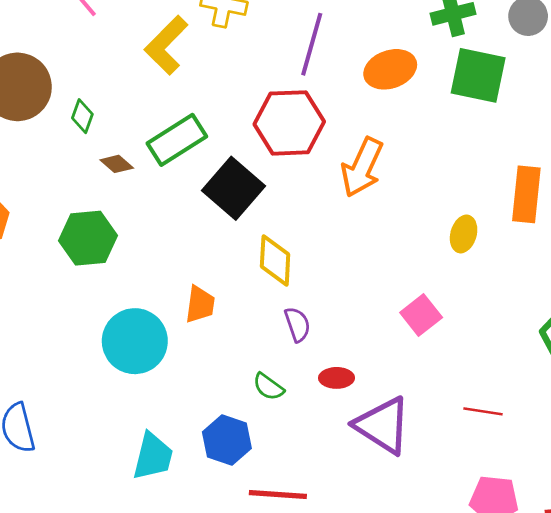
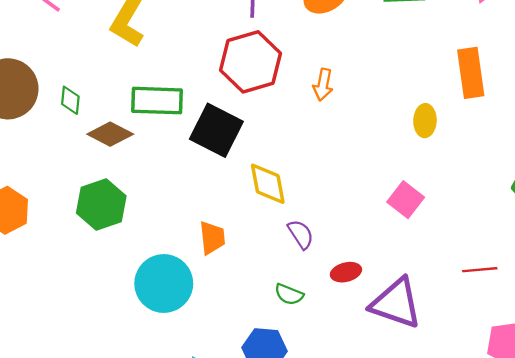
green rectangle: (177, 140) -> (157, 101), turned 48
brown diamond: (117, 164) -> (110, 134), size x1.5
orange arrow: (362, 167) -> (323, 85), size x0.6

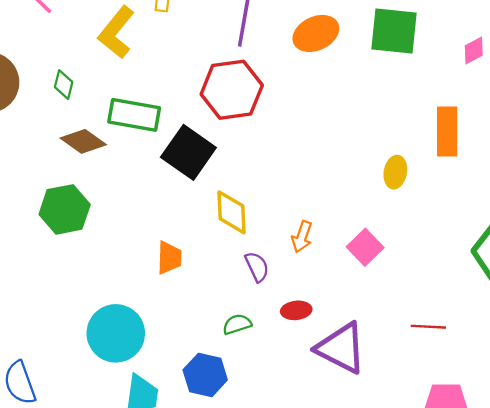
orange arrow: (323, 85) -> (302, 237), moved
green diamond: (70, 100) -> (64, 85), moved
cyan circle: (164, 284) -> (116, 333), moved
green semicircle: (289, 294) -> (237, 324), turned 132

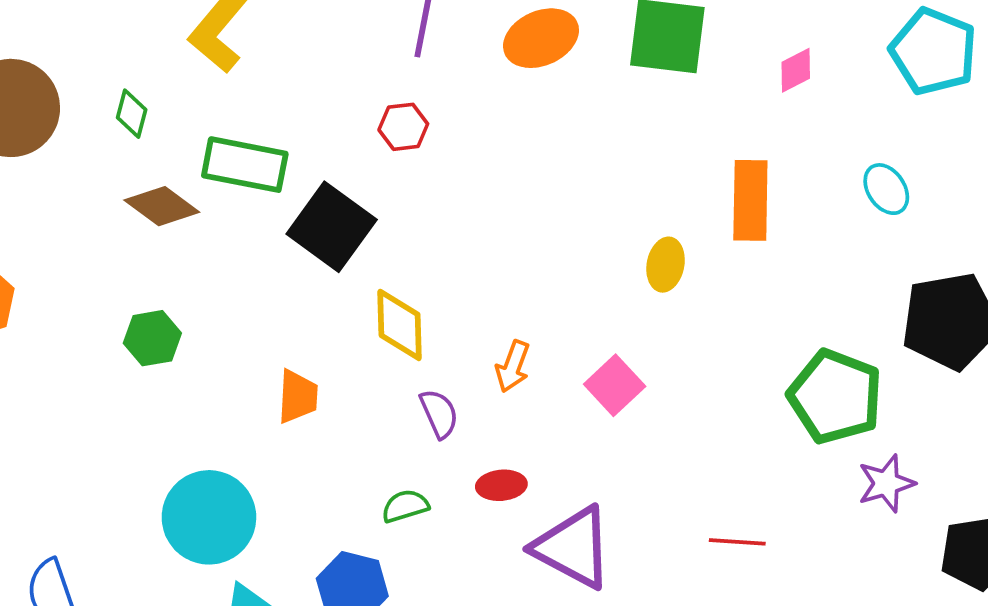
red hexagon: (232, 90) -> (403, 127), size x0.5
green hexagon: (65, 209) -> (152, 338), moved, size x0.7
red line: (428, 327) -> (737, 542), moved

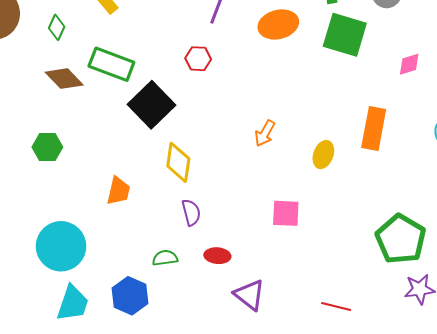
orange arrow: (513, 366) -> (265, 133), moved
pink square: (615, 385) -> (286, 213), turned 36
purple triangle: (573, 548) -> (249, 295), size x0.7

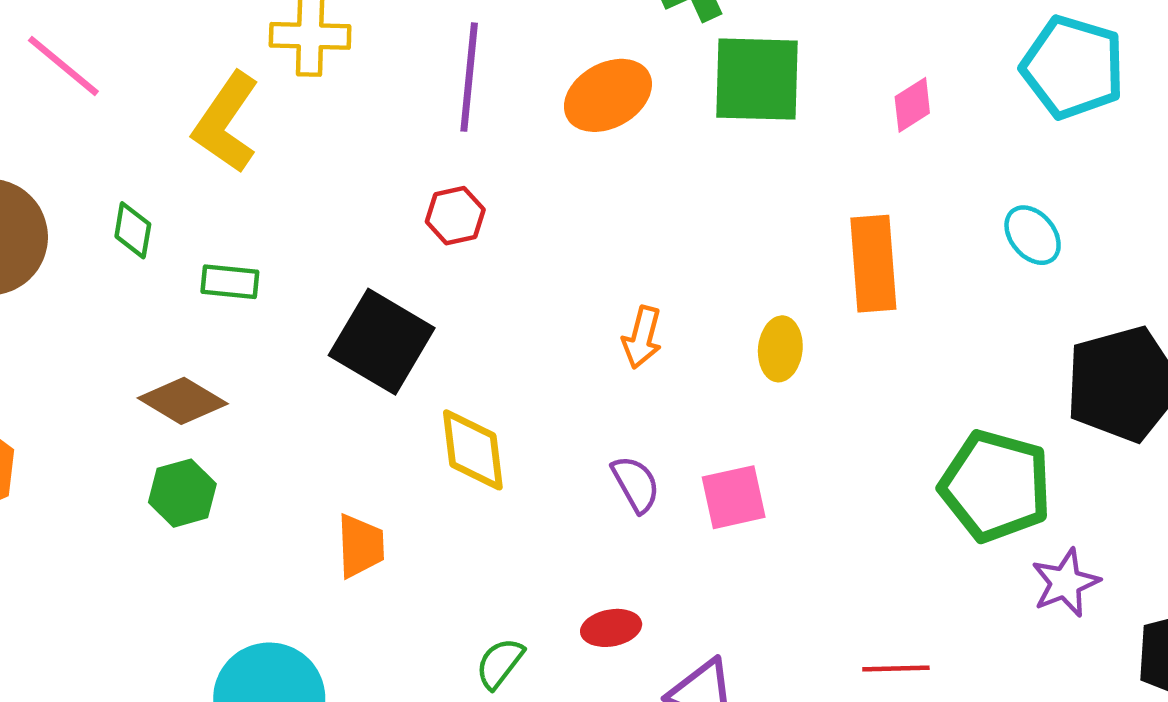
green rectangle: (111, 64) -> (230, 282), moved, size x0.6
brown diamond: (64, 79) -> (183, 401), moved
purple semicircle: (191, 212) -> (636, 484), moved
green semicircle: (165, 258) -> (500, 663), turned -30

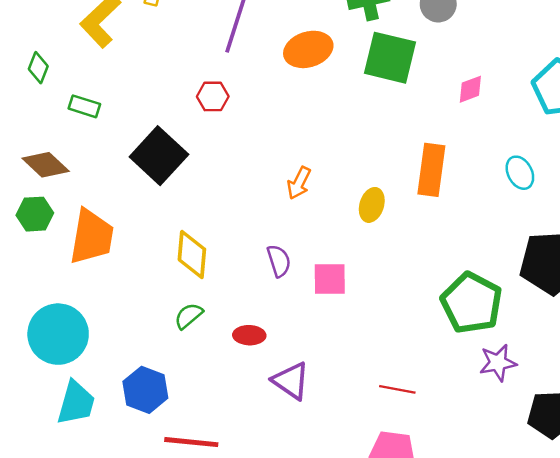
yellow diamond: (473, 450) -> (192, 255), moved
orange trapezoid: (361, 546) -> (92, 237), moved, size x1.6
green semicircle: (500, 663) -> (189, 316), moved

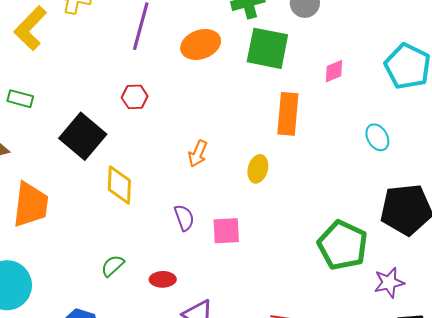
red hexagon: (213, 96) -> (135, 97), moved
orange rectangle: (431, 170) -> (288, 114), moved
yellow diamond: (192, 255) -> (119, 185), moved
purple star: (498, 363) -> (389, 283), moved

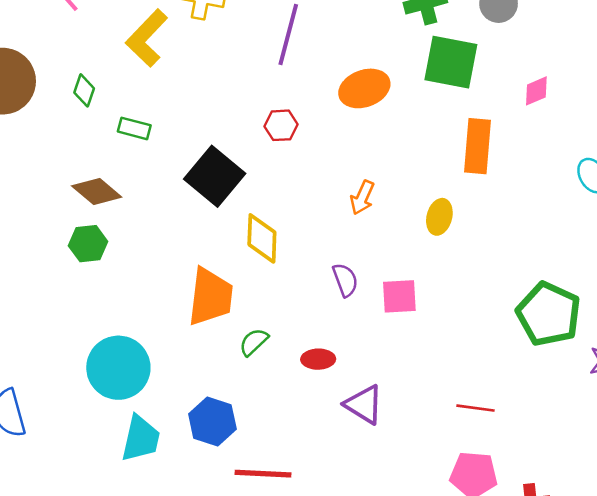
orange ellipse: (201, 44) -> (364, 88), moved
orange trapezoid: (31, 205) -> (210, 297), moved

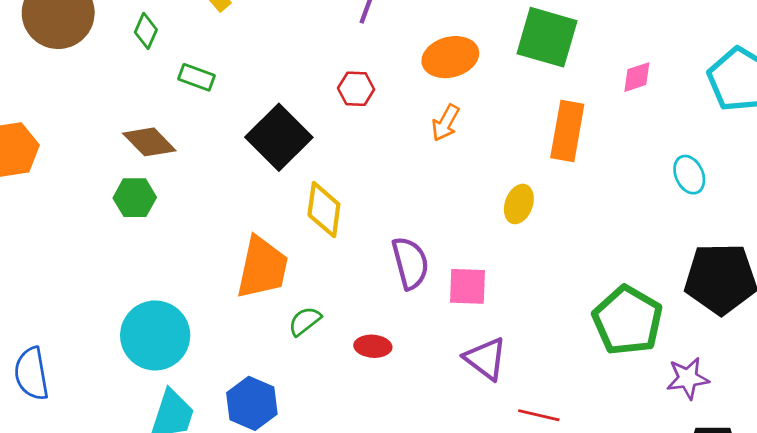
orange arrow: (362, 198) -> (445, 123), moved
purple semicircle: (345, 280) -> (410, 263), size x1.4
purple triangle: (364, 405) -> (486, 359), moved

